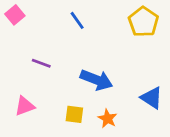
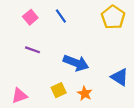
pink square: (15, 15) -> (30, 17), moved
pink triangle: (25, 106) -> (19, 96), moved
yellow square: (74, 114) -> (59, 90), turned -32

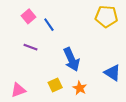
blue line: (61, 16) -> (49, 25), moved
yellow pentagon: (113, 17) -> (106, 16), turned -30
blue arrow: (76, 63) -> (71, 59), turned 45

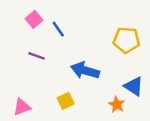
yellow pentagon: (106, 16) -> (126, 40), moved
blue arrow: (71, 59) -> (85, 70), turned 130
orange star: (80, 88) -> (117, 105), moved

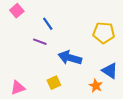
pink square: (34, 19) -> (17, 11), moved
purple line: (36, 56) -> (40, 42), moved

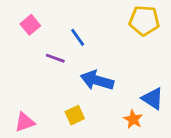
pink square: (17, 11) -> (30, 25), moved
blue line: (48, 24) -> (78, 37), moved
yellow pentagon: (104, 33) -> (144, 21), moved

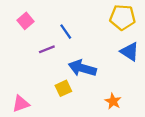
purple line: (55, 58) -> (47, 49), turned -42
blue triangle: (153, 98) -> (130, 52), moved
yellow square: (75, 115) -> (63, 88), moved

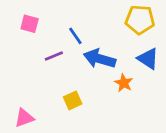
pink square: (26, 21) -> (30, 24), turned -35
blue arrow: (82, 68) -> (100, 59), moved
orange star: (113, 101) -> (124, 83), moved

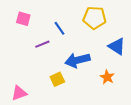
yellow pentagon: (140, 20) -> (94, 18), moved
blue arrow: (100, 59) -> (77, 60), moved, turned -30
orange star: (124, 83) -> (107, 77), moved

